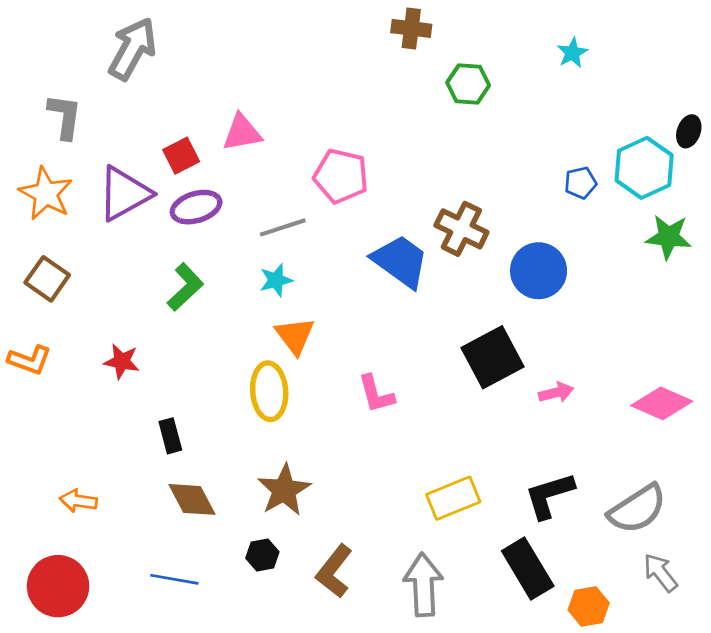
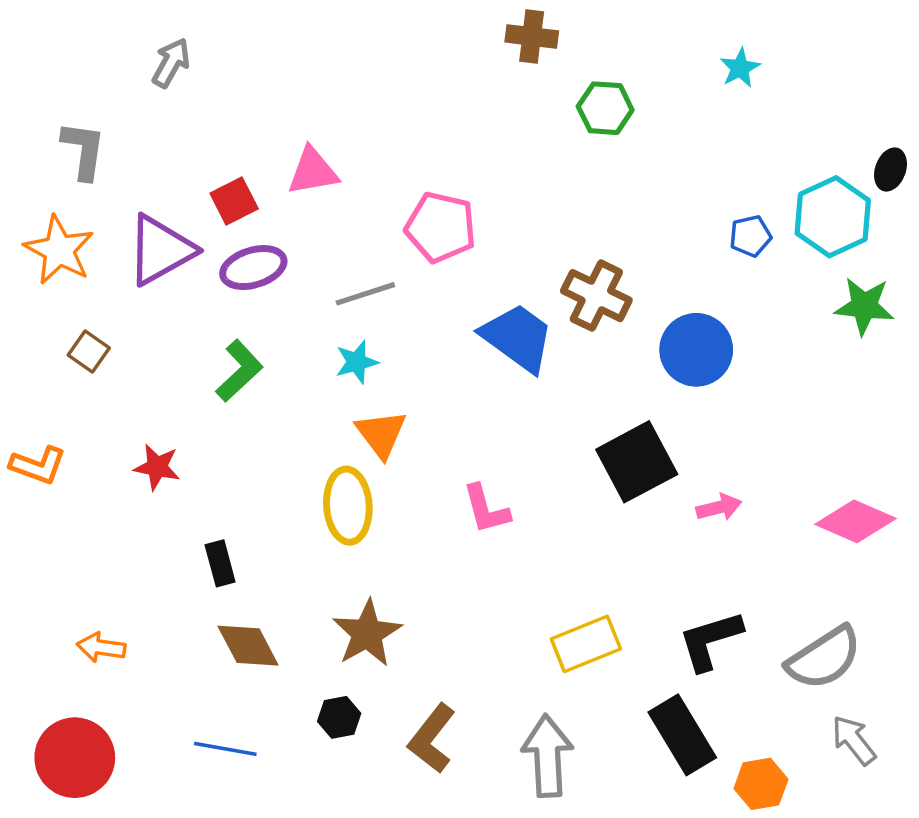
gray arrow: (132, 49) -> (171, 63), size x0.6
brown square: (47, 279) -> (89, 352), moved, size x0.7

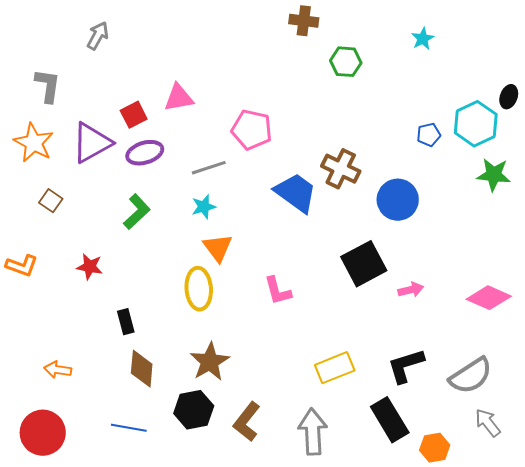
brown diamond: (248, 646) -> (142, 369), turned 33
black hexagon: (339, 717) -> (194, 410), size x1.6

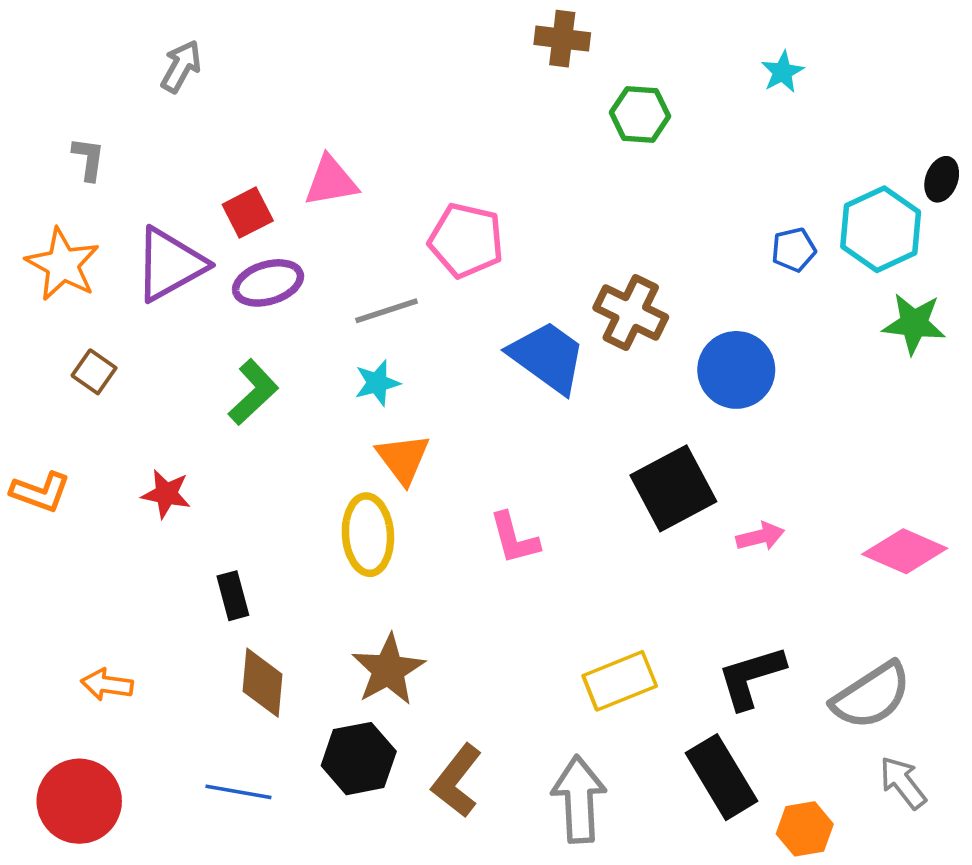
gray L-shape: (48, 86) -> (88, 159), size x0.7

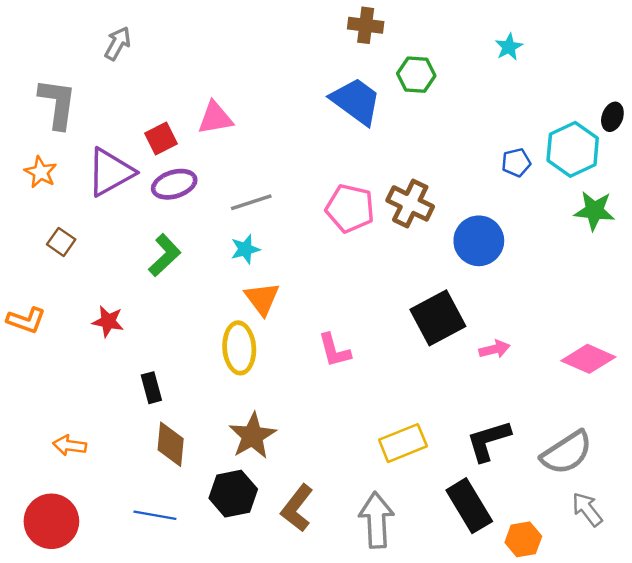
gray L-shape: (88, 159) -> (57, 104), size x1.8
pink pentagon: (466, 240) -> (350, 208), moved
orange star: (63, 264) -> (41, 172), size x0.7
blue trapezoid: (547, 357) -> (356, 101), moved

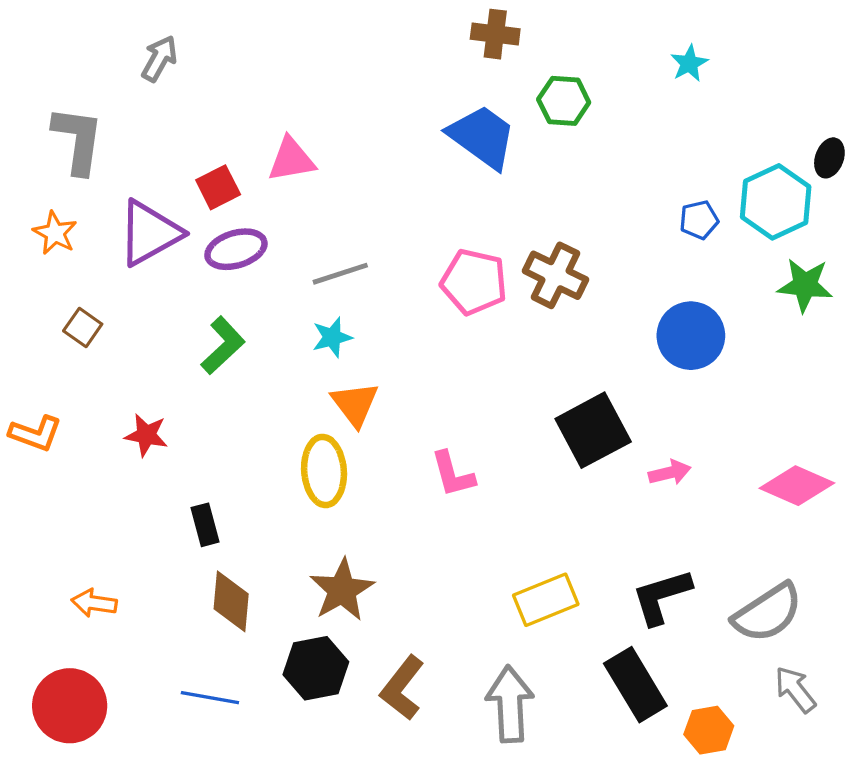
blue circle: (479, 241) -> (691, 336), moved

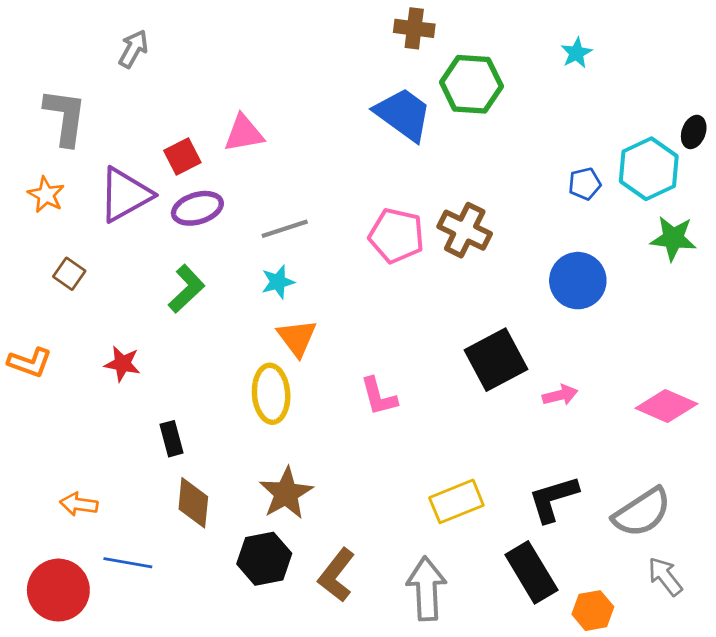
green hexagon: (564, 101) -> (471, 84), size x1.4
blue line: (210, 698) -> (128, 563), moved

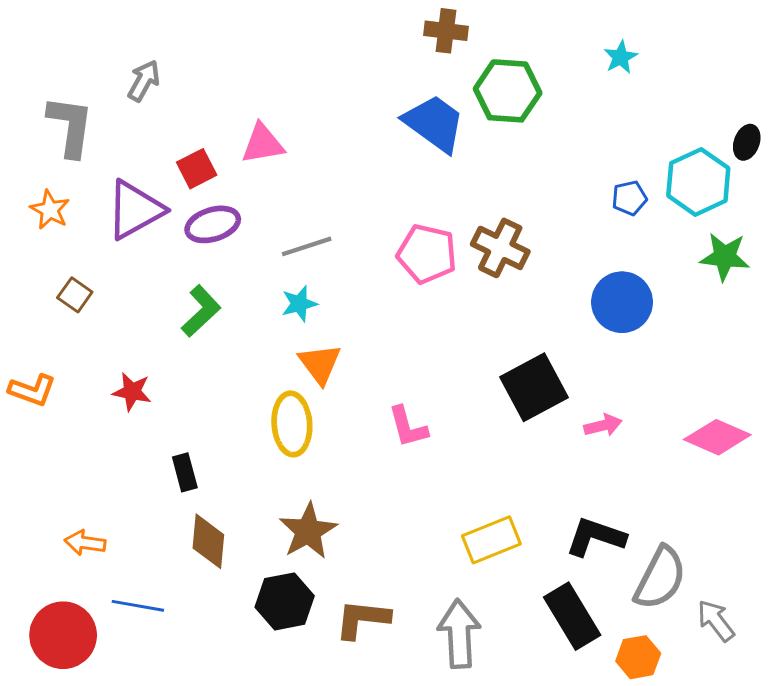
gray arrow: (133, 49) -> (144, 81), moved
black L-shape: (553, 499) -> (596, 537), turned 36
gray semicircle: (642, 512) -> (660, 578), moved, turned -30
brown L-shape: (336, 575) -> (362, 619), turned 58

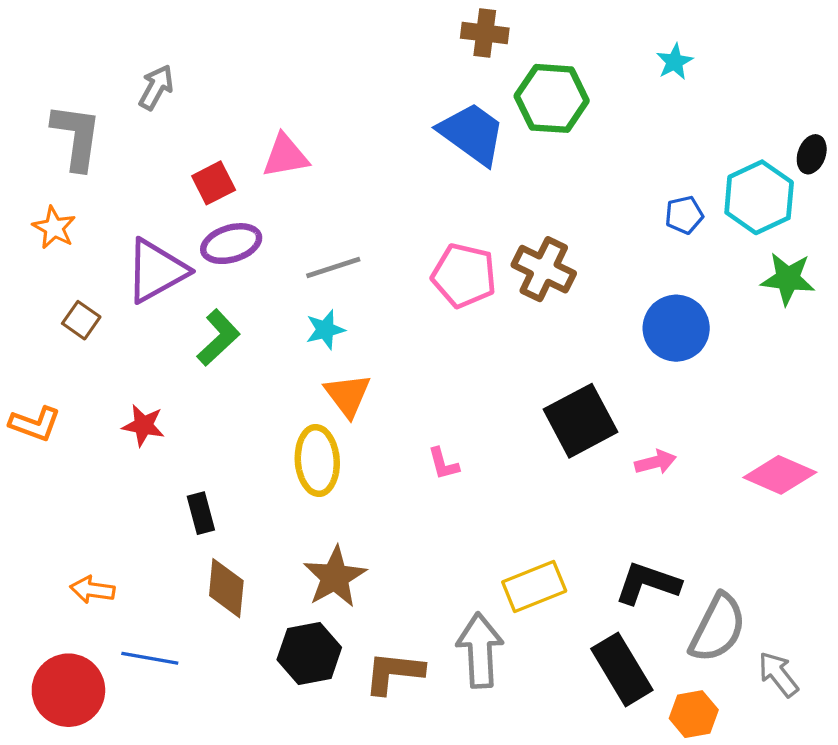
purple triangle: (135, 210) -> (156, 271), moved
pink L-shape: (408, 427) -> (443, 464), size x0.7
gray arrow: (459, 634) -> (480, 650), moved

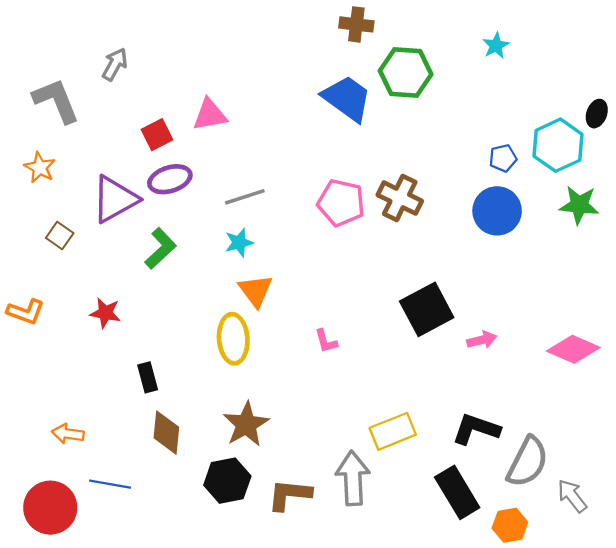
gray L-shape: (76, 137) -> (56, 101), turned -30
blue circle: (676, 328) -> (497, 211), moved

